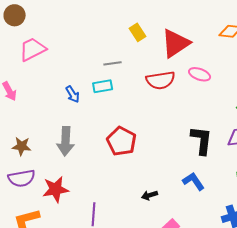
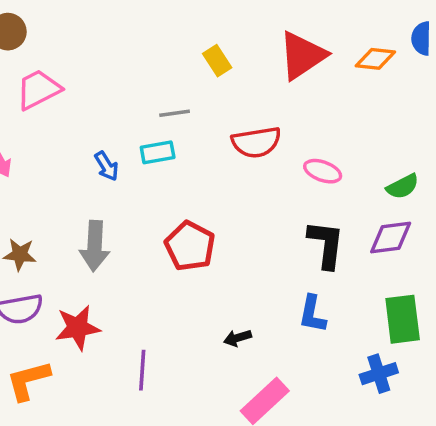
red triangle: (176, 43) -> (302, 55), moved
pink ellipse: (200, 74) -> (323, 171), moved
blue L-shape: (194, 181) -> (312, 314), turned -135

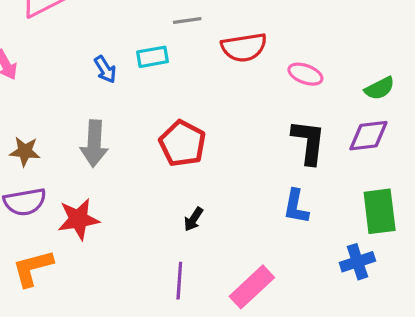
gray line: (175, 113) -> (187, 21), moved
black arrow: (238, 338) -> (194, 219), moved, turned -40
purple line: (142, 370) -> (179, 281), moved

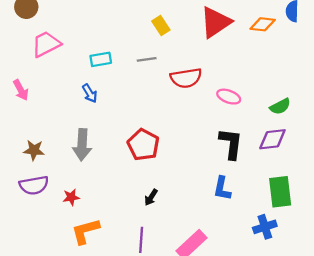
cyan rectangle: (153, 57) -> (101, 59), moved
red star: (78, 219) -> (71, 197), size x0.6
orange L-shape: (33, 268) -> (85, 231), moved

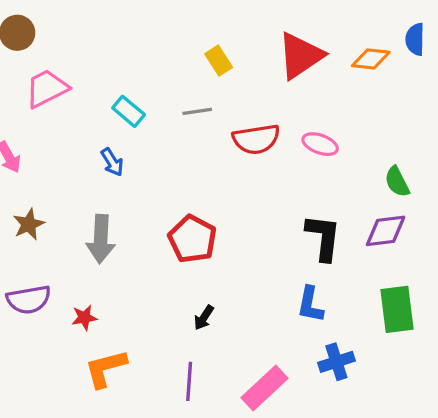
cyan rectangle: (101, 59) -> (129, 111), turned 50
pink ellipse: (229, 97) -> (320, 144), moved
green semicircle: (280, 106) -> (397, 182), turned 90
brown star: (34, 150) -> (29, 224), moved, turned -30
blue cross: (265, 227) -> (336, 362), moved

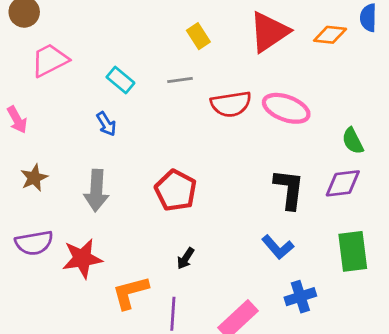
pink ellipse: (320, 144) -> (286, 108), size x1.5
blue L-shape: (310, 305) -> (278, 247), turned -52
red star: (84, 318) -> (82, 258), size x1.8
orange L-shape: (106, 368) -> (130, 292), moved

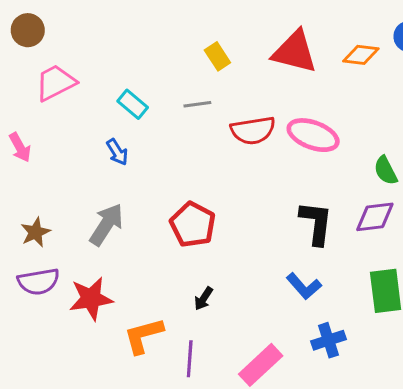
red triangle: (269, 32) -> (295, 52), turned 48
brown star: (34, 178) -> (35, 232), moved
gray arrow: (96, 190) -> (106, 225), turned -150

